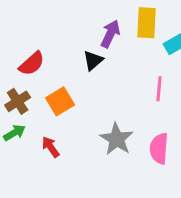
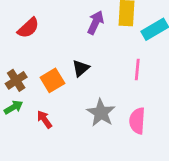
black triangle: (93, 60) -> (81, 68), moved
red semicircle: (32, 64) -> (28, 28), moved

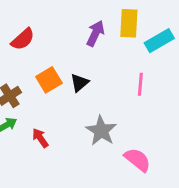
orange square: (52, 80) -> (49, 80), moved
pink semicircle: (137, 121) -> (138, 160), moved, turned 125

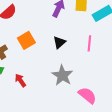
black triangle: (79, 83) -> (59, 42), moved

